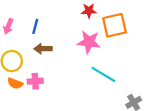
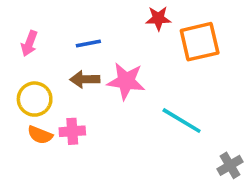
blue line: (35, 26) -> (88, 43), moved, turned 64
pink star: (89, 42) -> (126, 81), moved

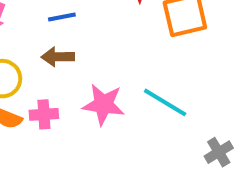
pink star: (126, 81) -> (104, 104), moved

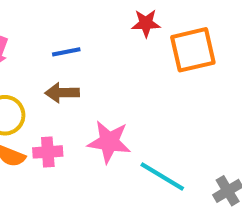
cyan line: (165, 102) -> (162, 177), moved

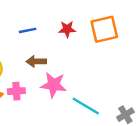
red star: (146, 23) -> (67, 29), moved
brown arrow: (62, 93) -> (36, 61), moved

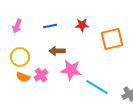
orange square: (104, 29) -> (112, 39), moved
pink cross: (16, 91) -> (41, 75), turned -32

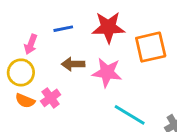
red star: (82, 25) -> (108, 27), size x1.6
pink arrow: (17, 26) -> (31, 44), moved
pink star: (71, 70) -> (107, 72), moved

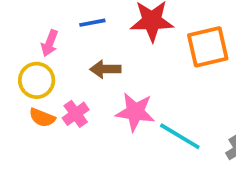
pink star: (107, 72) -> (135, 112), moved

